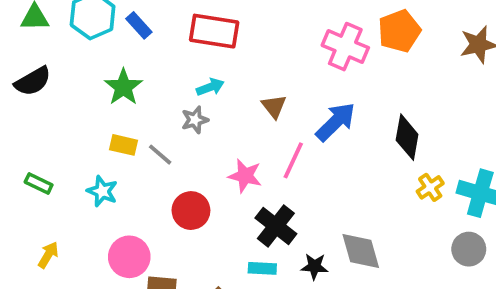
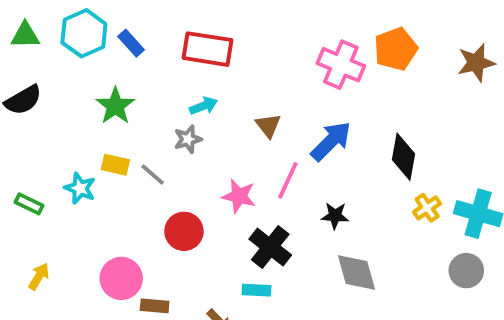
cyan star: (102, 191) -> (80, 188), moved
black star: (314, 266) -> (335, 216), moved

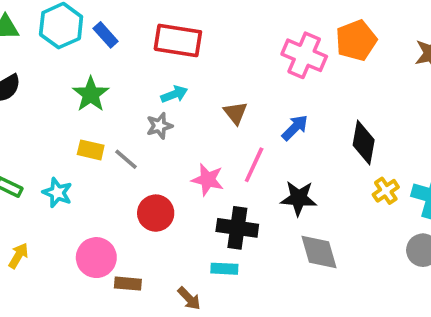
blue arrow: (331, 141) -> (295, 128), size x0.7
cyan star: (80, 188) -> (57, 193), moved
black star: (335, 216) -> (299, 198), size x1.4
black cross: (270, 247) -> (237, 228), turned -30

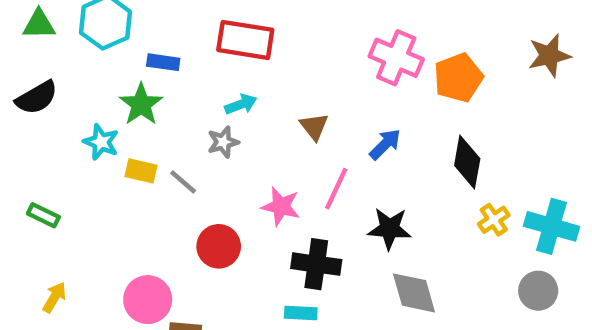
blue rectangle: (106, 35) -> (163, 62), moved, turned -40
orange pentagon: (356, 40) -> (458, 78), moved
cyan star: (57, 193) -> (101, 142), moved

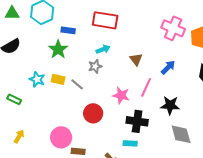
cyan star: (101, 142) -> (37, 79), moved

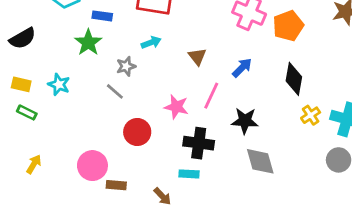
gray star: (95, 66) -> (126, 66), moved
yellow rectangle: (58, 79) -> (21, 84), moved

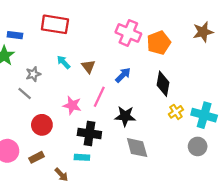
cyan arrow: (151, 43) -> (64, 62), moved, turned -112
brown rectangle: (116, 185) -> (37, 157), moved, turned -32

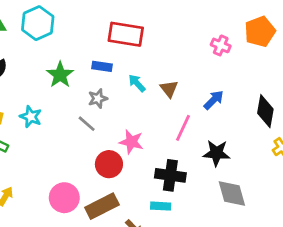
pink cross: (128, 33) -> (221, 45), size x0.6
blue rectangle: (15, 35) -> (102, 66), moved
orange pentagon: (159, 43) -> (260, 31), moved
pink star: (72, 105) -> (131, 142), moved
brown rectangle: (37, 157) -> (102, 206), size x1.6

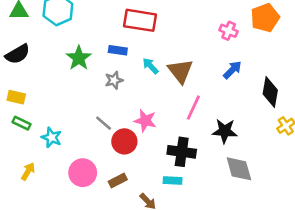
brown triangle: (169, 89) -> (180, 71), size x1.5
blue arrow: (214, 100) -> (232, 70), moved
cyan star: (31, 117) -> (51, 138), moved
gray line: (87, 124) -> (104, 123), moved
brown rectangle: (102, 206) -> (118, 181), size x0.6

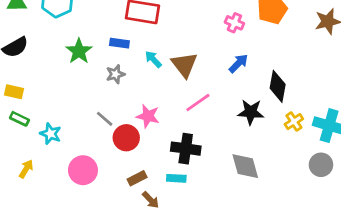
pink line: (193, 108) -> (198, 103), turned 30
black star: (225, 131) -> (251, 112), moved
brown rectangle: (118, 181) -> (137, 178), moved

